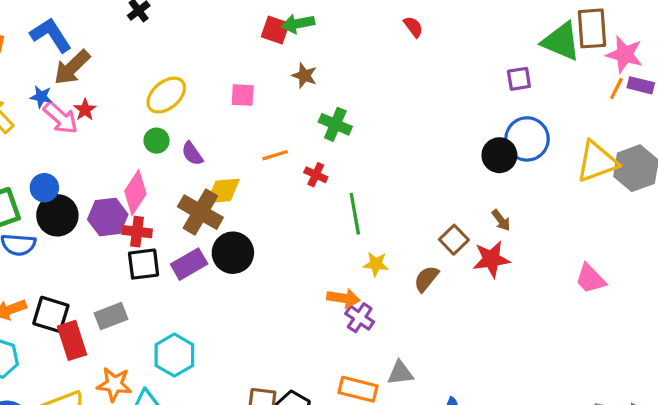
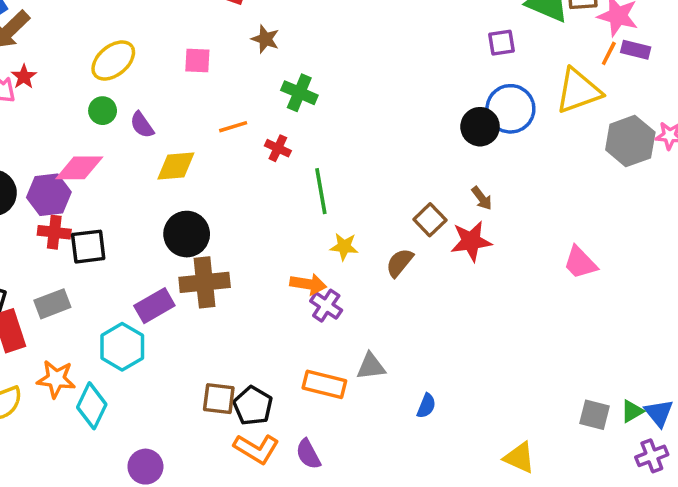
yellow triangle: (597, 162) -> (578, 91), moved
pink diamond: (135, 193) -> (79, 168), turned 57
brown cross: (200, 212) -> (205, 282), moved, turned -36
red cross: (137, 232) -> (54, 232), moved
purple rectangle: (189, 264) -> (154, 306), moved

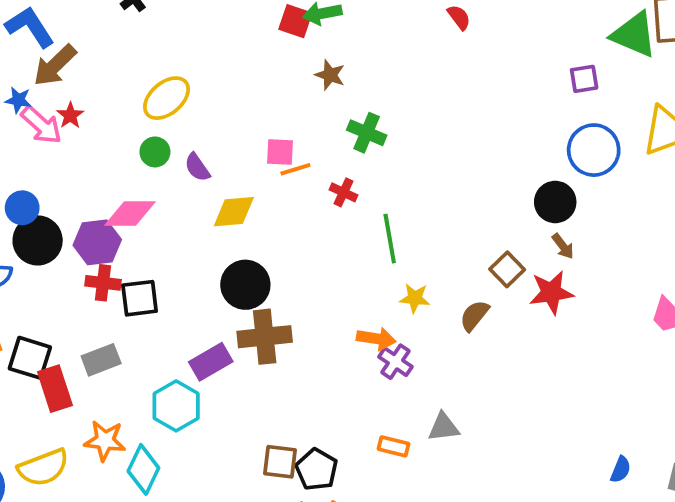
pink square: (197, 61) -> (280, 152), moved
black circle: (480, 127) -> (555, 202), moved
orange rectangle: (324, 384) -> (394, 446), size x0.7
blue semicircle: (426, 406) -> (621, 469), moved

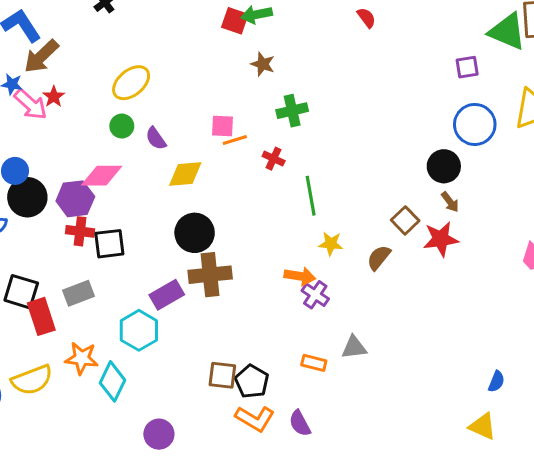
green cross: (367, 133) -> (292, 111), turned -36

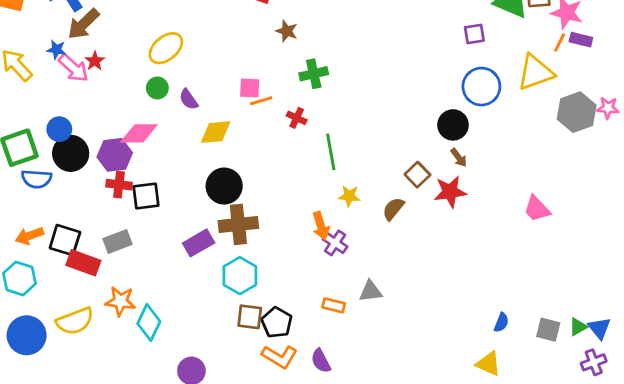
orange arrow: (300, 276) -> (321, 226), turned 64
red rectangle: (41, 316) -> (83, 263), turned -52
cyan hexagon: (139, 330) -> (240, 276), moved

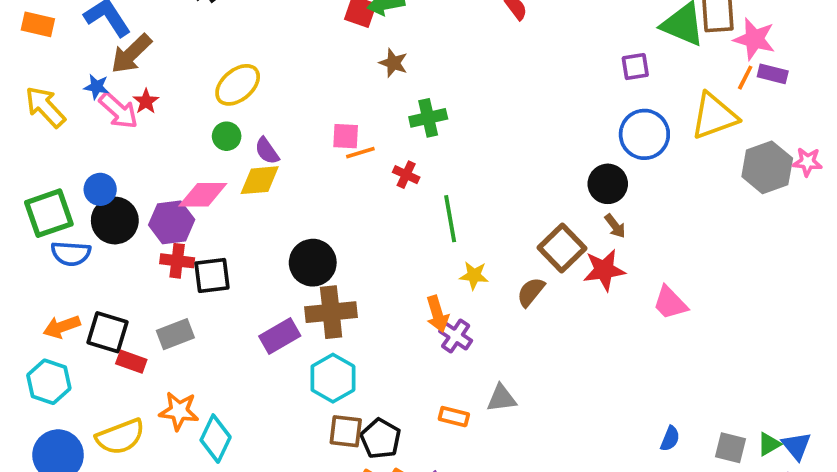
yellow diamond: (216, 132) -> (260, 180), moved
brown square: (417, 175) -> (562, 248), size x1.4
pink trapezoid: (537, 209) -> (670, 303), moved
red rectangle: (83, 263) -> (131, 362), size x0.7

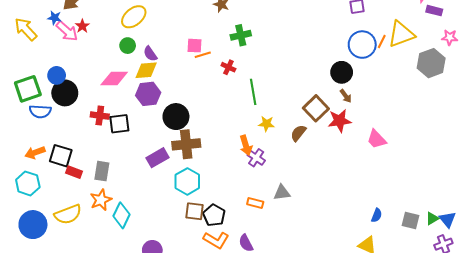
orange line: (745, 78) -> (382, 41), moved
pink star: (808, 162) -> (450, 37), moved
purple hexagon: (172, 222) -> (148, 94), moved
gray rectangle: (175, 334) -> (102, 171), moved, turned -60
orange star: (179, 411) -> (101, 200), turned -30

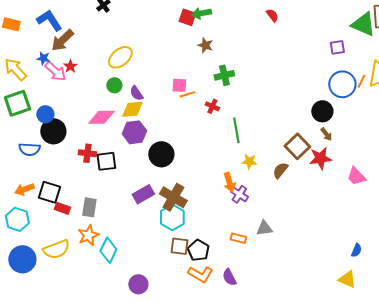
green square: (28, 89) -> (17, 103), moved
brown cross: (186, 144) -> (173, 197), moved, turned 36

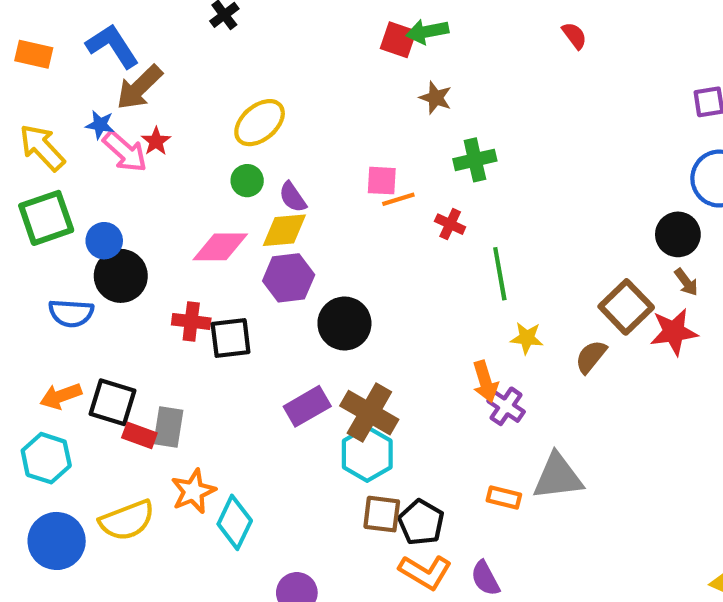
gray rectangle: (89, 207) -> (168, 427), moved
gray triangle: (264, 228) -> (558, 477), size x1.5

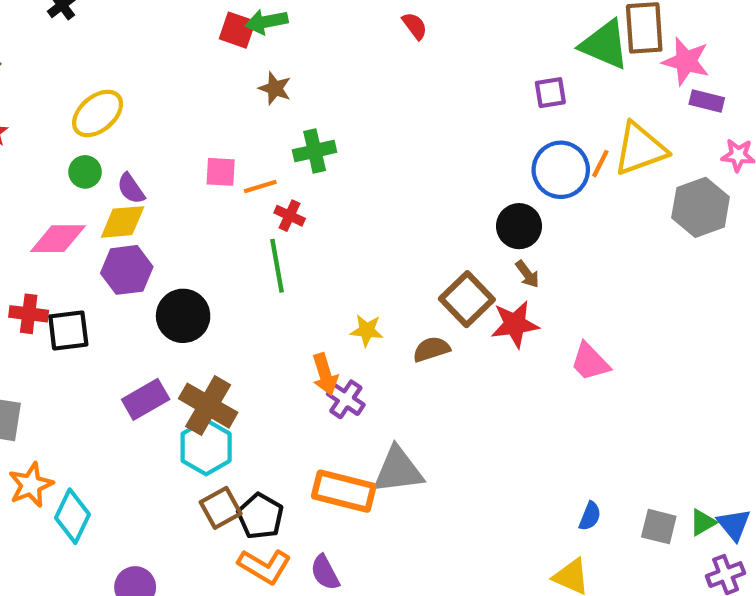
orange line: (398, 199) -> (260, 186), moved
green line: (500, 274) -> (277, 266), moved
brown semicircle: (591, 357) -> (431, 349), turned 33
orange rectangle: (504, 497) -> (344, 491), size x1.8
brown square: (382, 514) -> (221, 508), turned -36

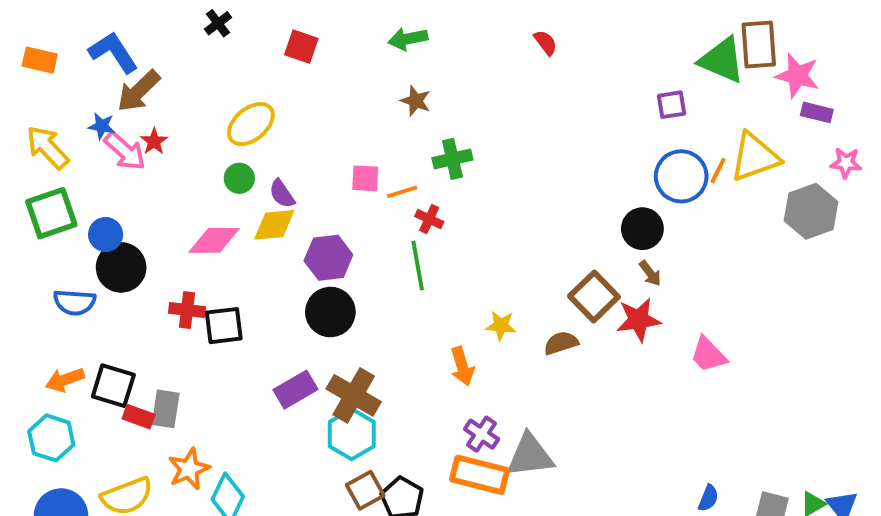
red square: (237, 30) -> (301, 47), moved
purple hexagon: (127, 270) -> (328, 258), moved
purple cross: (346, 399) -> (482, 434), moved

